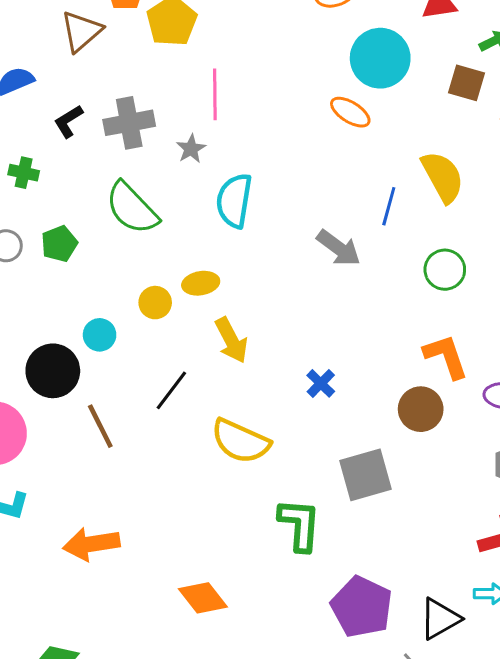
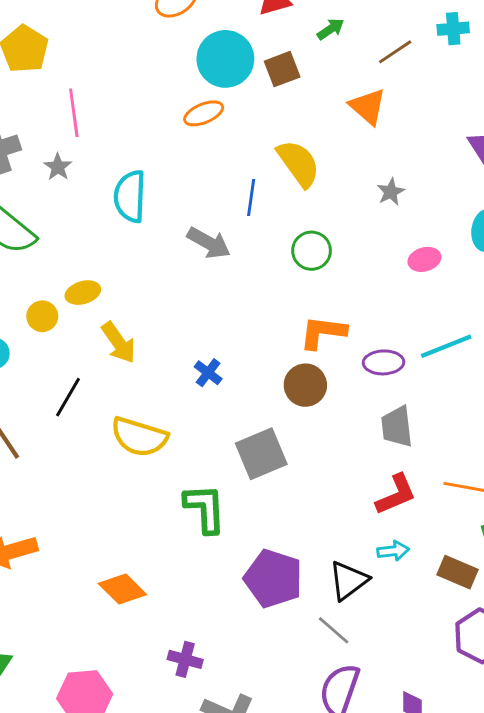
brown square: (466, 83) -> (282, 69), moved, turned -30
orange ellipse: (350, 112) -> (204, 113), turned -48
cyan semicircle: (234, 201) -> (130, 196), moved
orange L-shape: (446, 356) -> (323, 332), turned -57

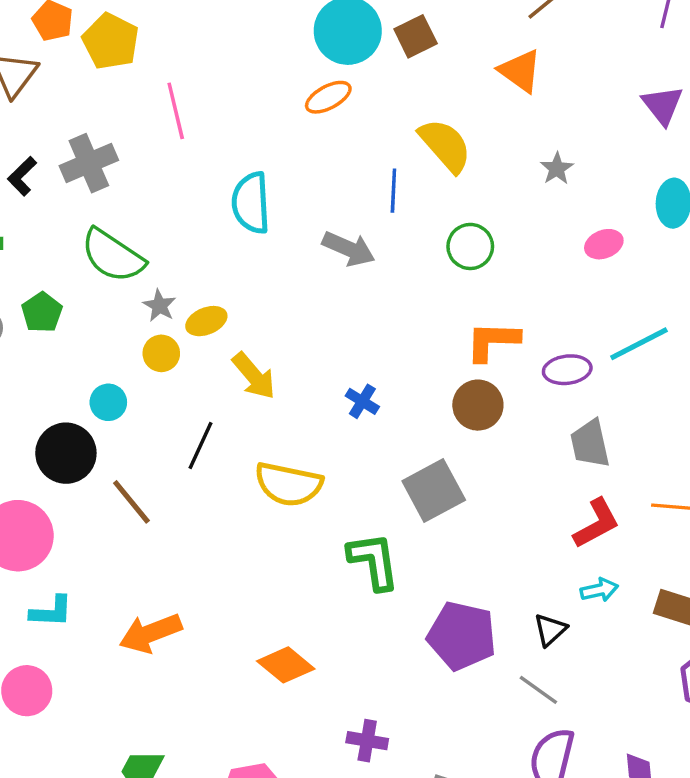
gray star: (58, 167) -> (159, 306), moved
black triangle: (348, 581) -> (550, 630), size x0.7

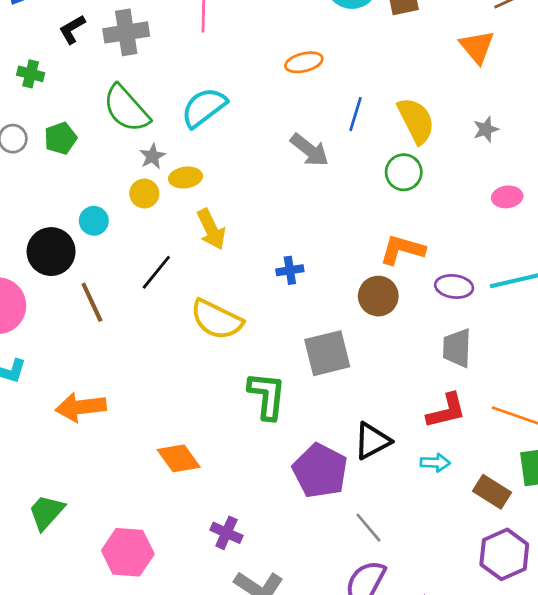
orange ellipse: (328, 97) -> (304, 62), moved
yellow semicircle: (445, 145) -> (416, 121), moved
cyan semicircle: (251, 203) -> (204, 107), moved, turned 42
blue cross: (362, 401) -> (290, 270), turned 35
black triangle: (550, 630) -> (372, 441), moved, size x1.4

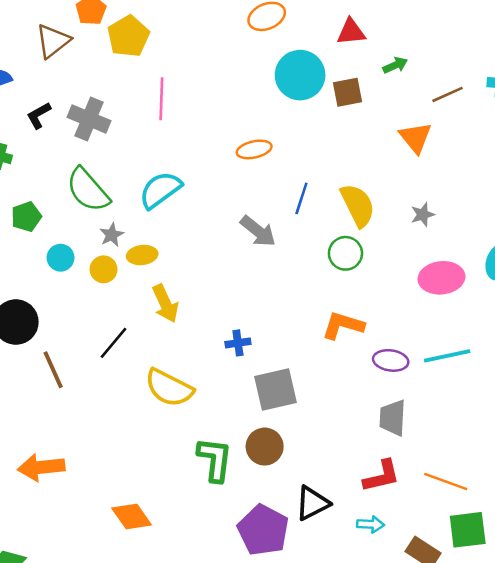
gray cross: (126, 32) -> (89, 119), turned 30
pink ellipse: (507, 197) -> (441, 278), size x1.6
cyan circle: (94, 221) -> (61, 258), moved
brown circle: (378, 296) -> (265, 447), moved
gray square: (327, 353) -> (275, 389), moved

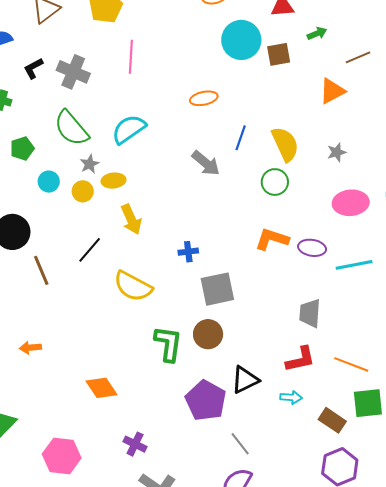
orange triangle: (416, 138) -> (332, 91), turned 40
purple ellipse: (391, 360) -> (312, 248), moved
orange arrow: (41, 467) -> (30, 348), size x0.6

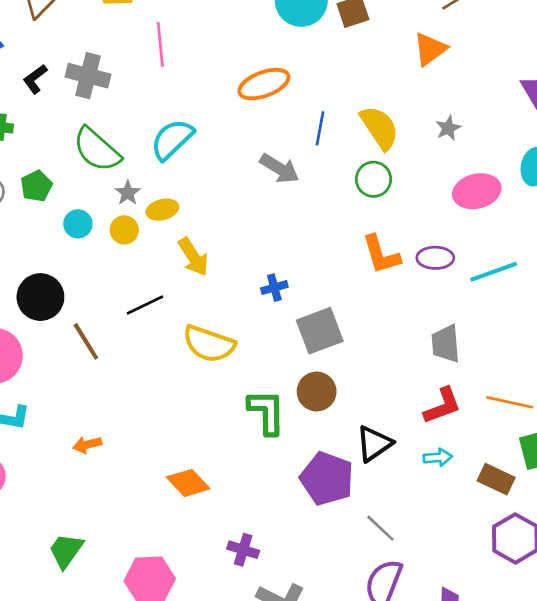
orange ellipse: (204, 98) -> (264, 84), size x1.4
orange L-shape: (272, 239) -> (381, 255), turned -116
black line: (90, 250) -> (145, 305), turned 32

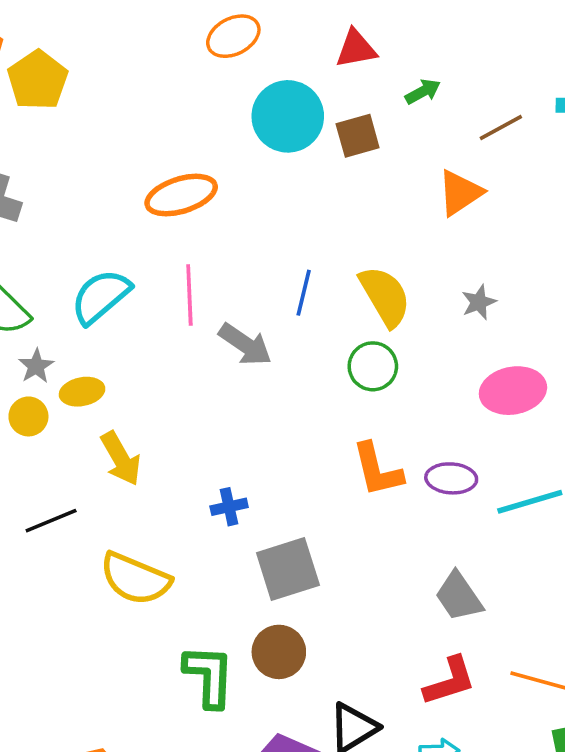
pink line: (160, 44) -> (189, 295), moved
orange ellipse: (264, 84) -> (181, 195), moved
gray trapezoid: (446, 344) -> (459, 596), turned -33

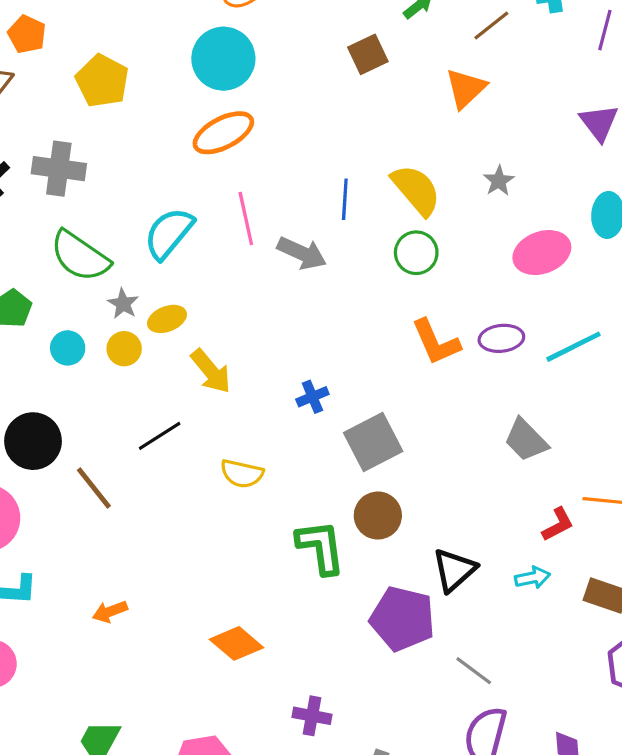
yellow pentagon: (38, 80) -> (102, 81), moved
cyan circle: (288, 116) -> (223, 59), moved
yellow semicircle: (135, 579) -> (242, 474), size x0.7
red L-shape: (450, 681) -> (558, 524), moved, size x0.7

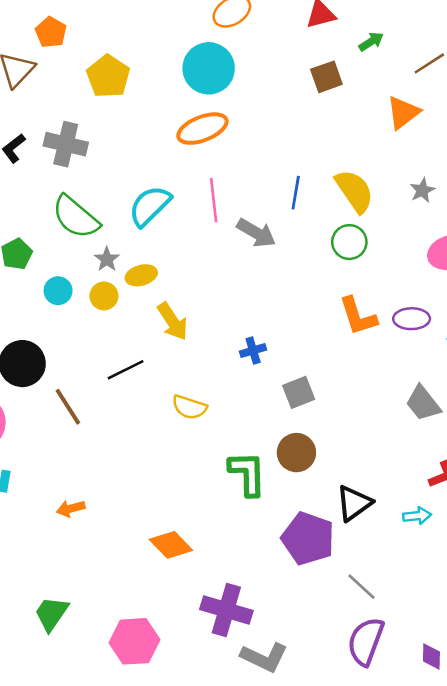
gray square: (373, 442) -> (299, 392), size x0.7
purple cross: (312, 716) -> (226, 610), size x1.6

